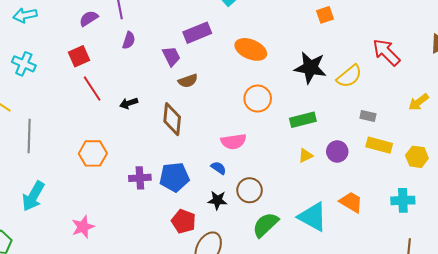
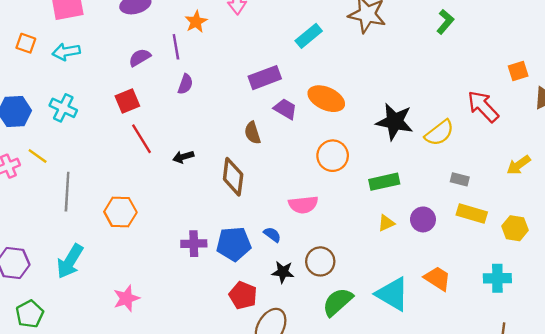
orange square: (325, 15) -> (518, 71), moved
purple trapezoid: (171, 56) -> (285, 109), moved, turned -35
brown semicircle: (188, 81) -> (252, 133), turned 90
orange hexagon: (93, 153) -> (120, 212), moved
blue semicircle: (219, 168) -> (272, 235), moved

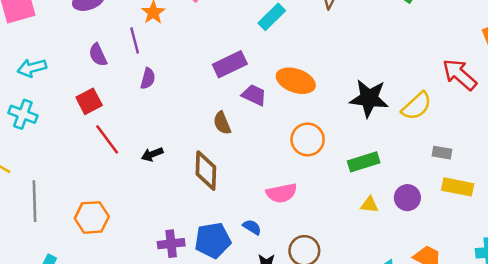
cyan arrow: (66, 52) -> (32, 68), moved
purple semicircle: (140, 57) -> (98, 55), turned -80
yellow triangle: (386, 223) -> (369, 205), turned 36

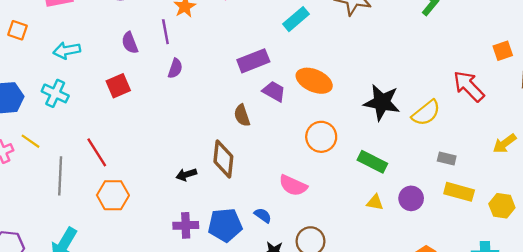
red line: (107, 139) -> (97, 152), moved
black arrow: (152, 154) -> (186, 175), moved
green rectangle: (364, 162) -> (372, 162), turned 40
pink semicircle: (282, 193) -> (293, 185), turned 32

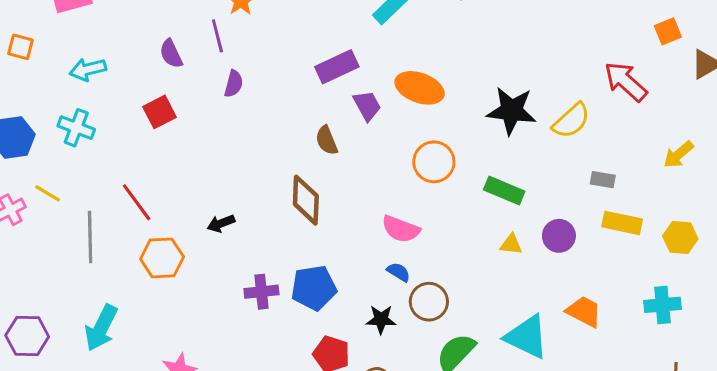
purple trapezoid: (274, 91) -> (367, 106), turned 35
black arrow: (186, 175) -> (221, 223), moved
blue semicircle: (263, 215) -> (399, 272), moved

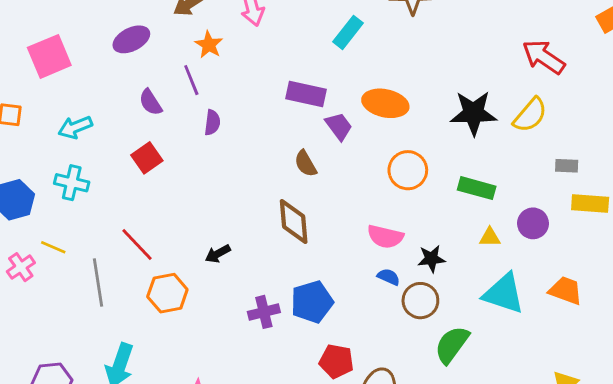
purple rectangle: (337, 67) -> (306, 94), turned 45
red arrow: (626, 82) -> (544, 57), moved
black star: (381, 319) -> (431, 259), moved
cyan triangle: (527, 337) -> (504, 294), moved

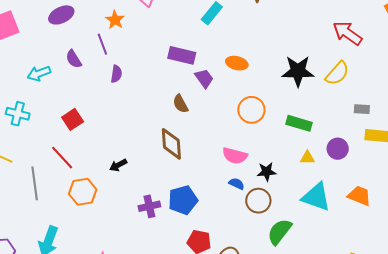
orange ellipse: (385, 103) -> (237, 63), size x0.7
cyan arrow: (75, 127) -> (39, 73), moved
red square: (147, 158) -> (73, 119), moved

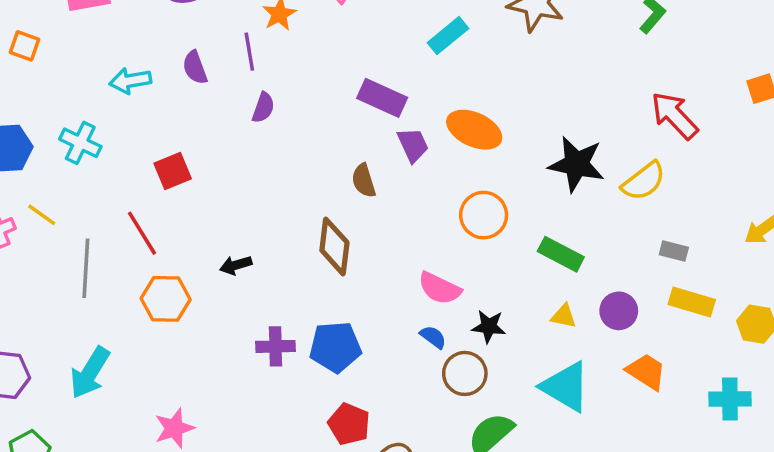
orange ellipse: (237, 63) -> (474, 130), size x1.4
orange trapezoid: (359, 196) -> (646, 372), moved

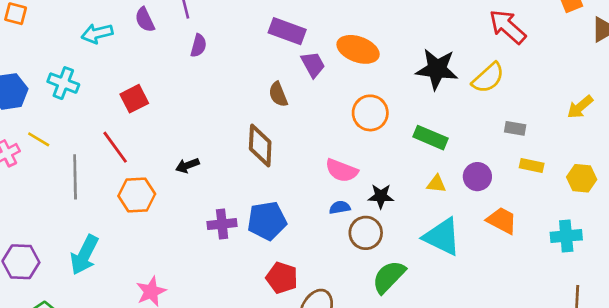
yellow rectangle: (692, 302) -> (532, 166), size x0.7
blue semicircle: (433, 337) -> (340, 207), turned -42

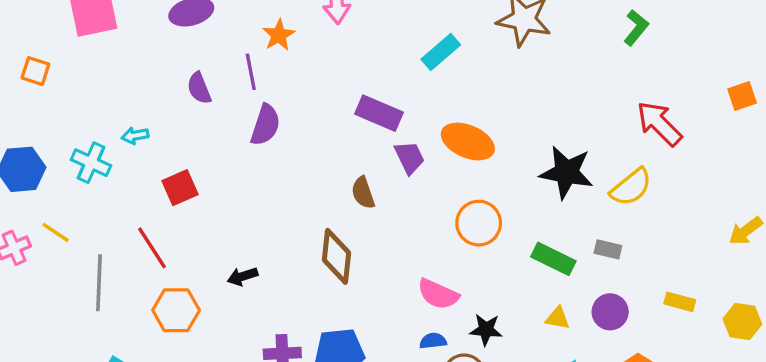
cyan arrow: (97, 33) -> (135, 136), moved, size x0.7
purple semicircle: (198, 46) -> (265, 125), size x1.4
gray rectangle: (515, 128) -> (608, 249), moved

